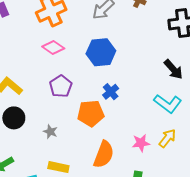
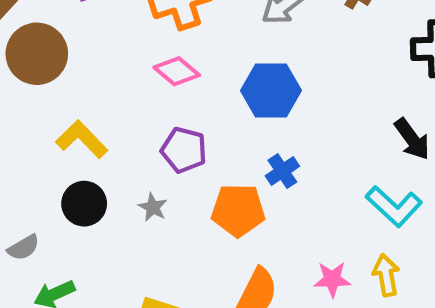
purple pentagon: (61, 86) -> (184, 150), turned -30
gray star: (50, 132) -> (153, 207), moved
yellow arrow: (167, 138) -> (386, 275), turned -54

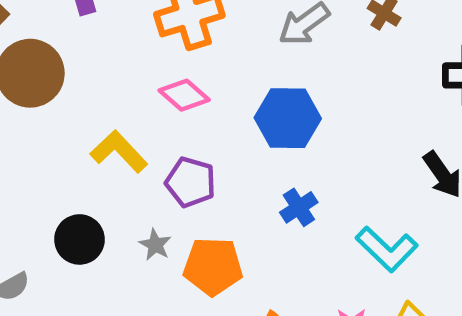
yellow L-shape: (82, 139) -> (119, 152), moved
cyan L-shape: (394, 206) -> (387, 249), moved
orange pentagon: (238, 210) -> (213, 266), moved

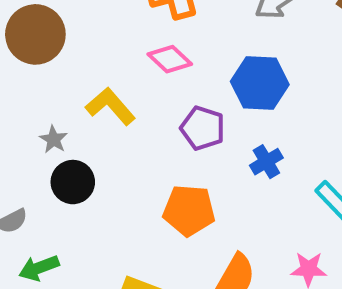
purple pentagon: (191, 182) -> (203, 128), moved
gray star: (155, 245) -> (54, 139), moved

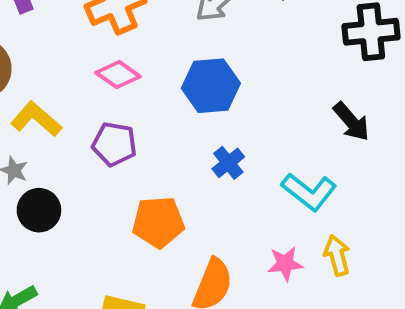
yellow L-shape: (110, 106) -> (36, 119), moved
purple pentagon: (203, 128) -> (114, 144), moved

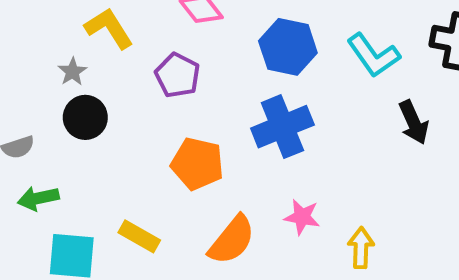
blue cross: (228, 163) -> (282, 127), size x1.8
cyan L-shape: (309, 192) -> (373, 55), moved
pink star: (285, 264) -> (302, 217), moved

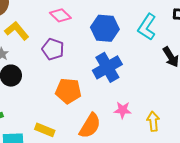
cyan L-shape: (373, 55) -> (147, 27), turned 76

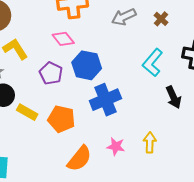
blue hexagon: (105, 28) -> (87, 65), moved
yellow arrow: (153, 121) -> (150, 143), moved
yellow rectangle: (45, 130) -> (27, 112), moved

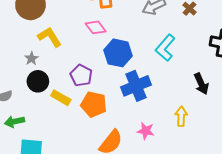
cyan L-shape: (153, 63) -> (165, 48), moved
purple pentagon: (51, 73) -> (81, 75), moved
yellow arrow: (150, 143) -> (181, 116), moved

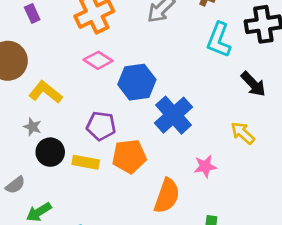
cyan L-shape: (165, 48) -> (219, 40), moved
yellow arrow: (181, 116) -> (243, 133), turned -30

